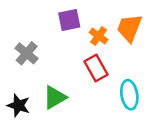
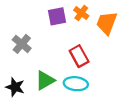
orange cross: (99, 36) -> (81, 13), moved
cyan ellipse: (129, 95) -> (76, 84), moved, turned -75

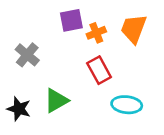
orange cross: (81, 13) -> (96, 33), moved, turned 32
cyan ellipse: (76, 84) -> (127, 105), moved

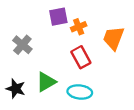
orange trapezoid: (134, 29) -> (113, 38), moved
cyan ellipse: (127, 105) -> (80, 92), moved

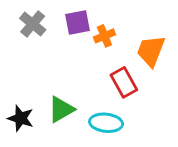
gray cross: (22, 45) -> (33, 24), moved
red rectangle: (81, 57) -> (124, 82), moved

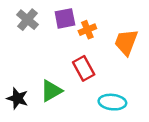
red rectangle: (124, 82) -> (84, 68), moved
cyan ellipse: (106, 123) -> (112, 102), moved

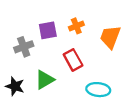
purple square: (65, 18) -> (48, 30), moved
gray cross: (27, 20) -> (24, 47), moved, turned 30

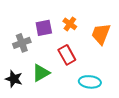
orange cross: (76, 26) -> (70, 24), turned -32

